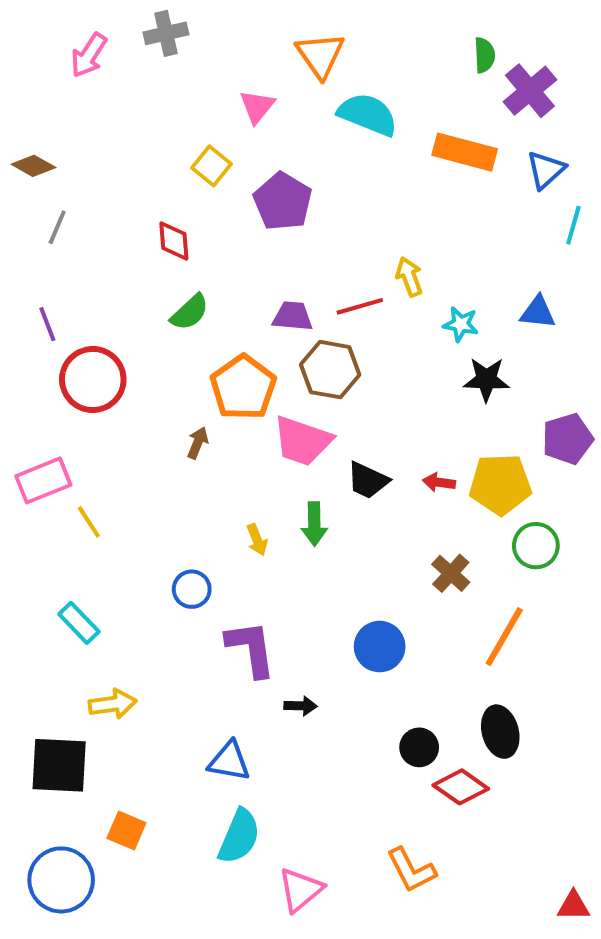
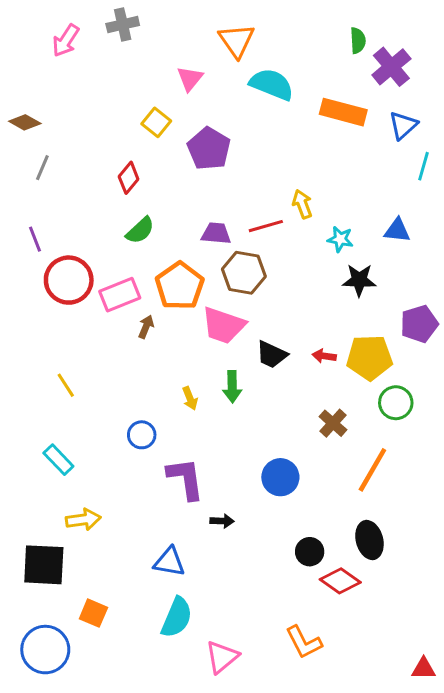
red diamond: (174, 241) -> (129, 178), turned 44
pink rectangle: (43, 480) -> (120, 295), moved

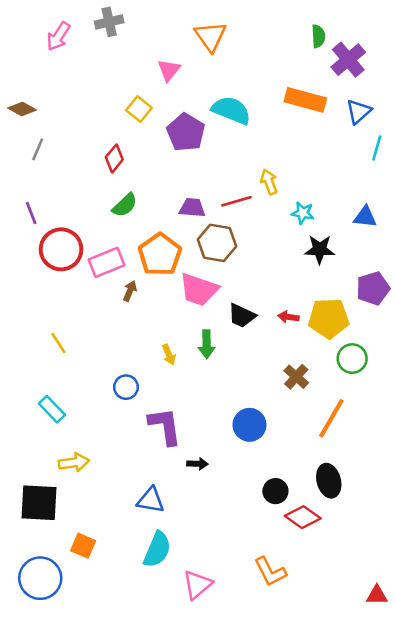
cyan semicircle: (272, 84) -> (231, 110), moved
blue triangle: (397, 230) -> (365, 217), moved

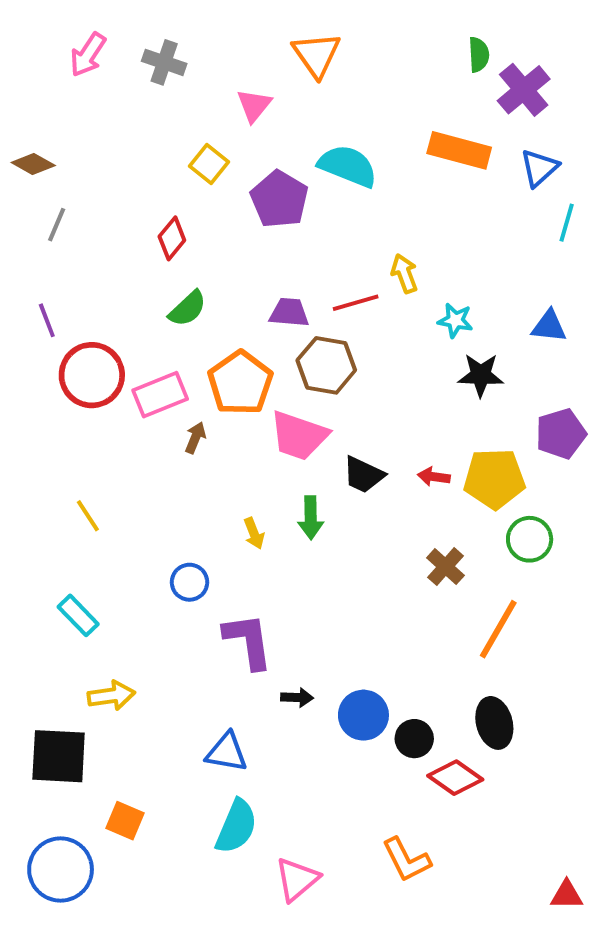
gray cross: (109, 22) -> (164, 62), moved, turned 32
blue circle: (249, 425) -> (363, 715), moved

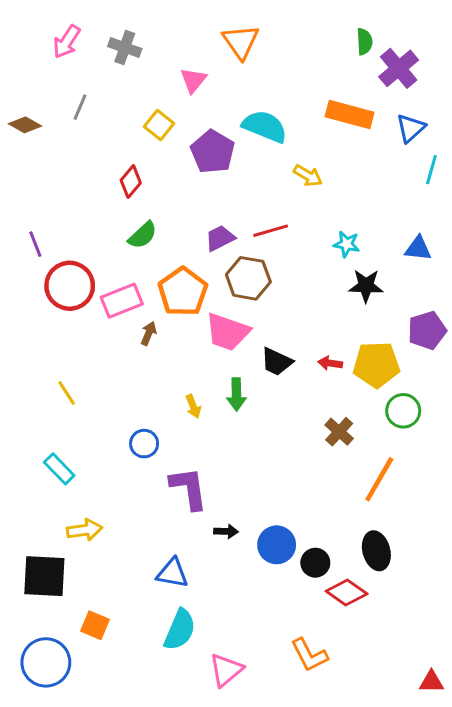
gray line: (57, 225) -> (80, 107), moved
yellow arrow: (404, 273) -> (308, 176), moved, turned 140
purple trapezoid: (289, 313) -> (220, 238), turned -32

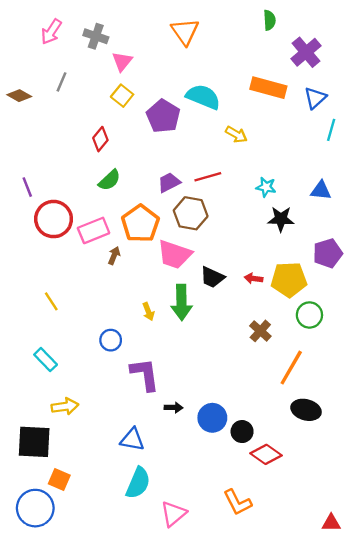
green semicircle: (364, 42) -> (269, 20), moved
pink triangle: (193, 80) -> (122, 61), moved
green arrow: (236, 394) -> (181, 302), size x1.4
black ellipse: (376, 551) -> (306, 410), moved, turned -60
orange square: (95, 625) -> (59, 480), moved

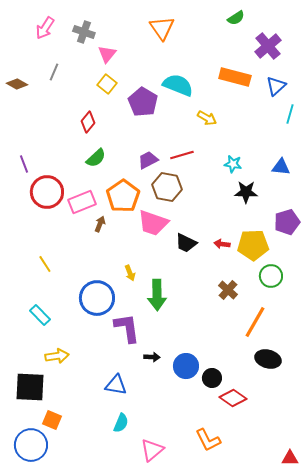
green semicircle: (269, 20) -> (236, 18), turned 60
green arrow: (181, 302) -> (157, 295), moved
blue circle: (111, 340) -> (97, 298), size x1.8
cyan semicircle: (138, 483) -> (121, 423), size x0.7

